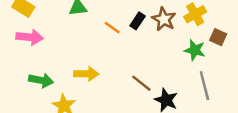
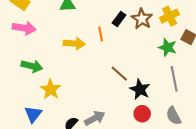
orange line: (112, 28) -> (101, 34), moved, turned 40
yellow arrow: (86, 74) -> (74, 43), moved

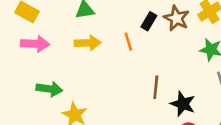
yellow arrow: (74, 43) -> (88, 43), moved
brown line: (119, 74) -> (156, 87), turned 60

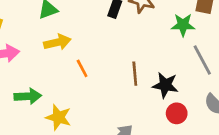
orange line: (128, 42) -> (82, 68), moved

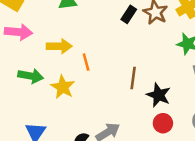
yellow arrow: (57, 42) -> (59, 46), moved
yellow star: (58, 117) -> (63, 87), moved

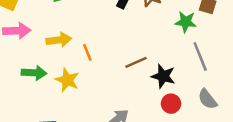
brown line: (133, 78) -> (136, 62), turned 65

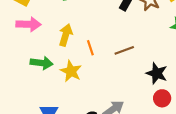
yellow arrow: (59, 40) -> (66, 35), turned -70
brown line: (136, 62) -> (124, 50), moved

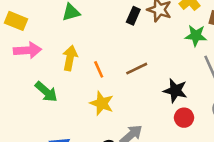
green arrow: (42, 63) -> (46, 92), turned 40
yellow star: (71, 71) -> (102, 103), moved

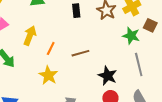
black rectangle: (133, 16) -> (76, 11), moved, turned -40
orange line: (99, 69) -> (51, 48), turned 40

